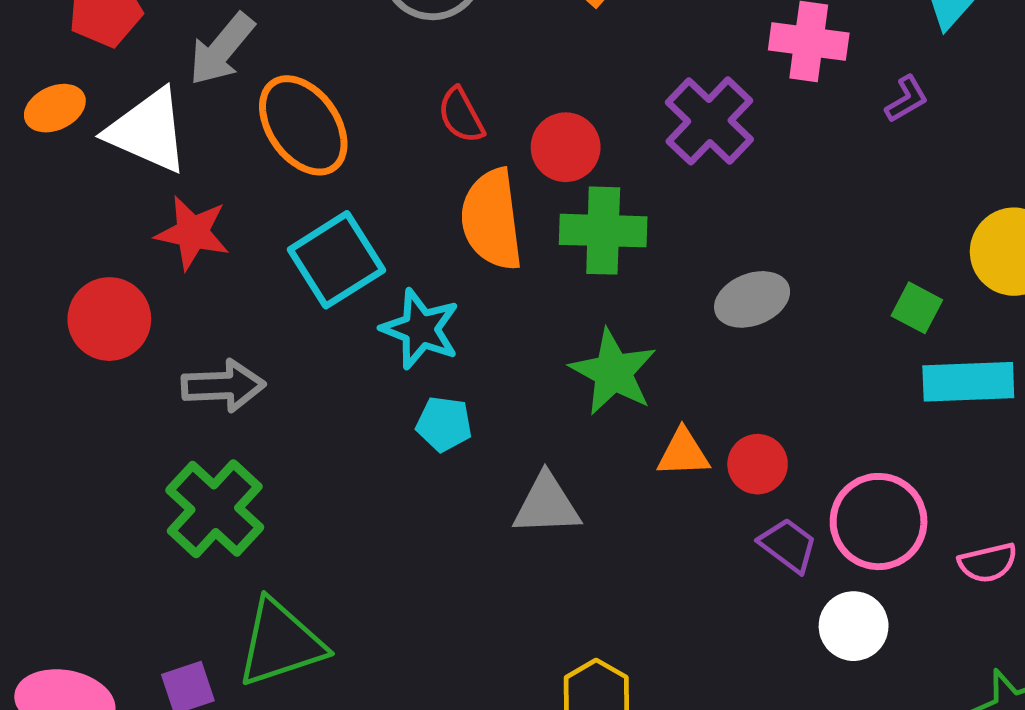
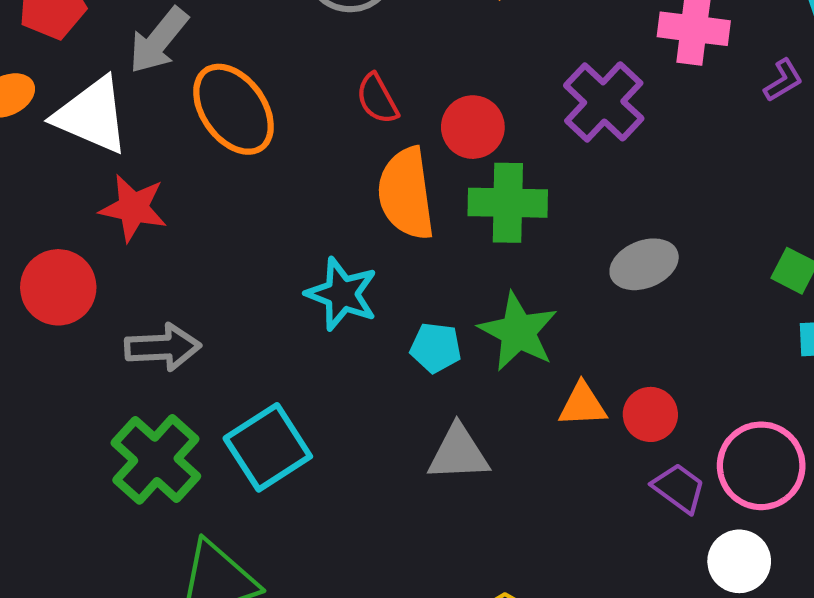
cyan square: (336, 260) -> (268, 447), moved
cyan pentagon: (444, 424) -> (436, 348), moved

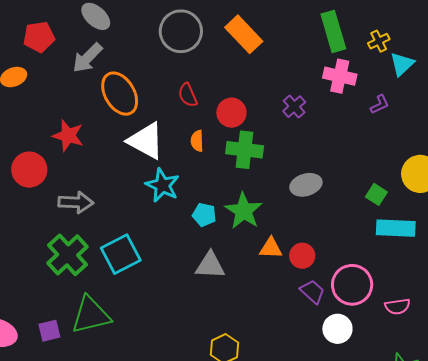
purple cross: (604, 102) -> (294, 107), size x0.6
white triangle: (92, 115) -> (146, 141), moved
orange semicircle: (406, 194) -> (197, 141), size x0.5

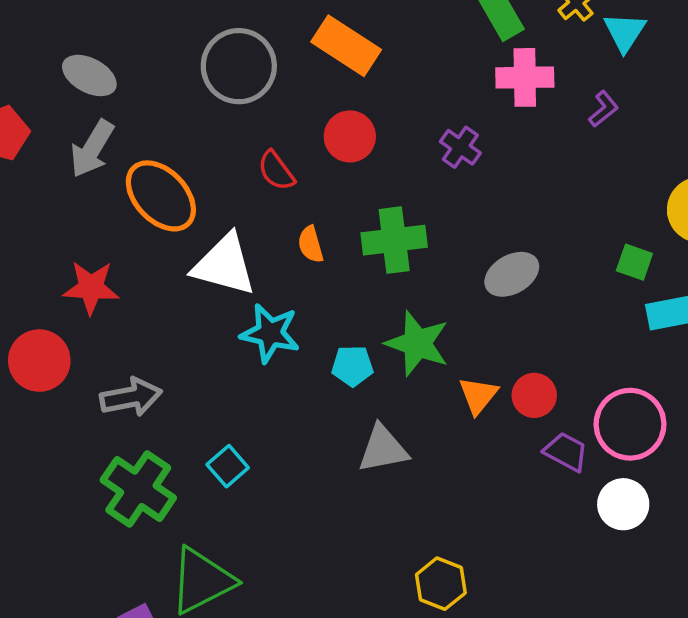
red circle: (231, 113) -> (350, 136), moved
orange triangle: (271, 248) -> (478, 395), turned -40
cyan square: (121, 254) -> (228, 466), size x0.6

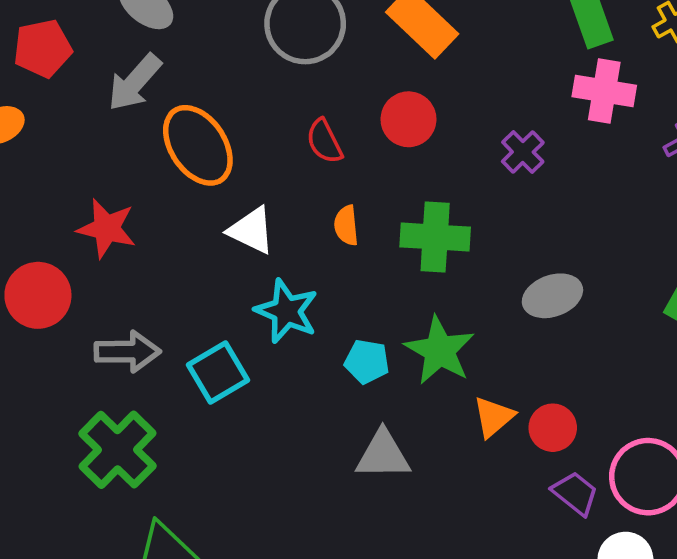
white triangle: (224, 265) -> (251, 230), size x0.7
cyan square: (228, 466) -> (218, 372), moved, size x1.4

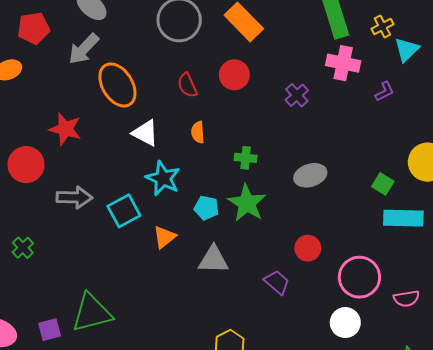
green cross: (435, 237) -> (246, 158), moved, size x0.6
orange triangle: (494, 417) -> (164, 237), moved
green cross: (117, 450) -> (23, 248), moved, size x0.5
purple trapezoid: (575, 493) -> (277, 282), moved

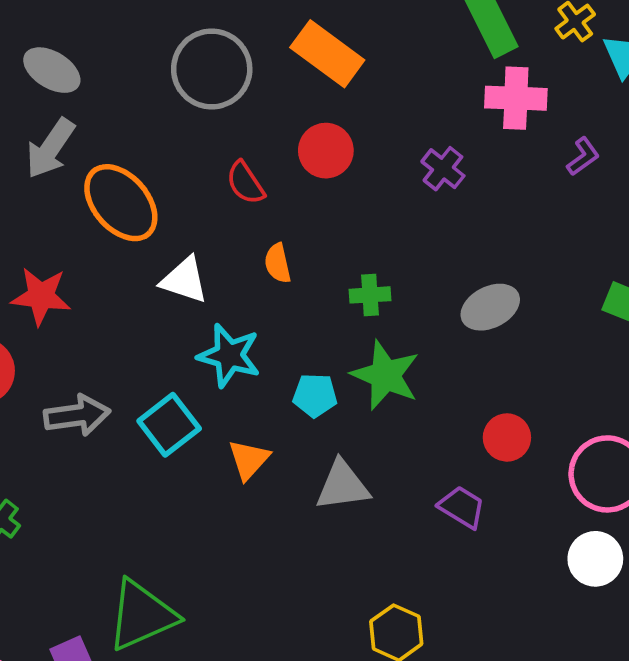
purple L-shape: (385, 91) -> (583, 157), moved

